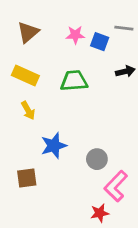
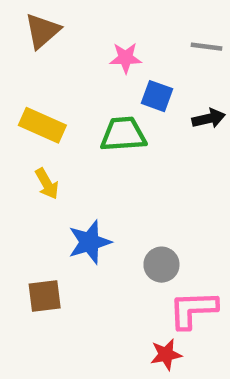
brown triangle: (28, 32) -> (42, 31), moved
blue square: (100, 42) -> (157, 96), moved
pink L-shape: (116, 186) -> (193, 310), turned 44

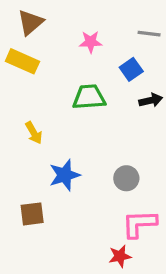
blue square: (157, 96) -> (131, 69), moved, turned 35
black arrow: (209, 119) -> (151, 100), moved
yellow rectangle: (42, 125) -> (22, 61), moved
gray circle: (161, 265) -> (126, 178), moved

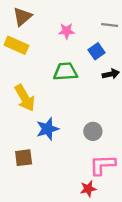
yellow arrow: (34, 133) -> (25, 98), size x1.6

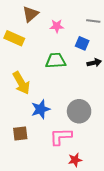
brown triangle: (22, 17) -> (30, 14), moved
blue square: (96, 51) -> (82, 43), turned -32
gray circle: (93, 131) -> (79, 111), size x1.5
pink L-shape: (102, 165) -> (61, 137), moved

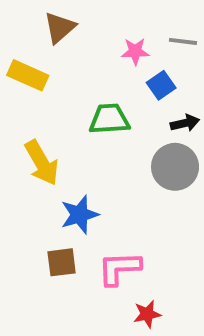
pink star: (57, 26) -> (135, 51), moved
blue square: (82, 43) -> (161, 85), turned 32
gray circle: (79, 111) -> (175, 167), moved
brown square: (20, 134) -> (62, 262), moved

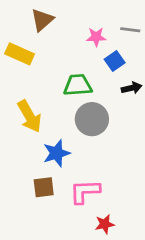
gray circle: (175, 167) -> (92, 119), moved

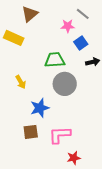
gray line: (130, 30) -> (83, 14), moved, turned 32
yellow arrow: (30, 116) -> (21, 82), size x0.6

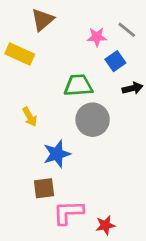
gray line: (83, 14) -> (127, 30), moved
pink L-shape: (60, 135) -> (68, 212), moved

